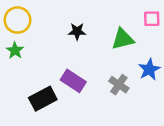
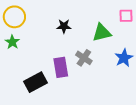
purple rectangle: (73, 81) -> (61, 67), turned 48
gray cross: (119, 85) -> (84, 58), moved

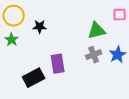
black star: (64, 26) -> (40, 27), moved
gray cross: (84, 58) -> (94, 55), moved, turned 35

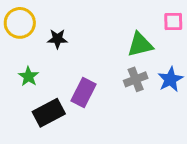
green star: (12, 40) -> (28, 76), moved
purple rectangle: (58, 64) -> (83, 92), turned 36

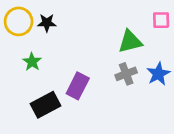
black star: (57, 39) -> (47, 23), moved
green star: (28, 76) -> (32, 62), moved

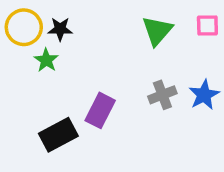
green triangle: (130, 42) -> (157, 31), moved, turned -35
green star: (32, 62) -> (46, 60), moved

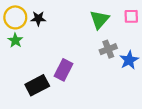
green star: (46, 60) -> (15, 40), moved
gray cross: (162, 95) -> (108, 49), moved

